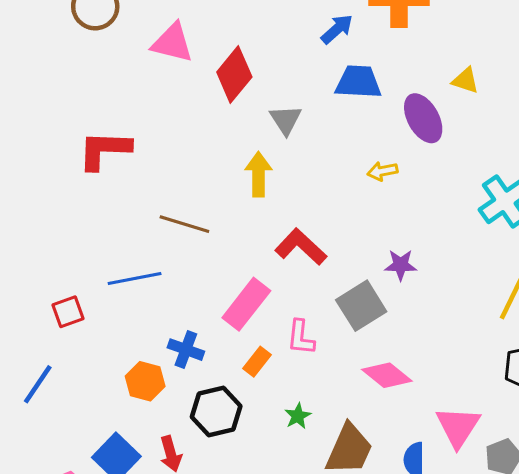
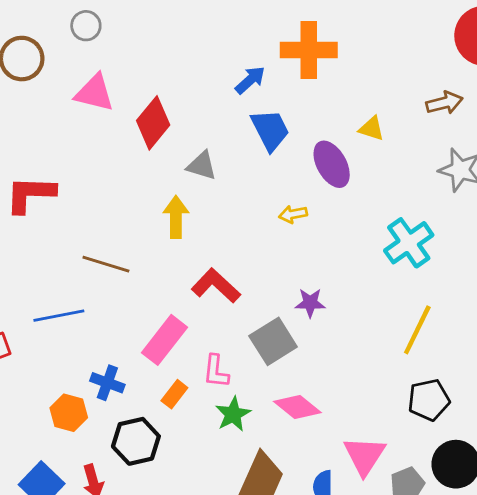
blue trapezoid: (358, 82) -> (270, 130), turned 60
gray triangle: (286, 120) -> (202, 166), turned -40
green star: (298, 416) -> (233, 414), moved, size x1.4

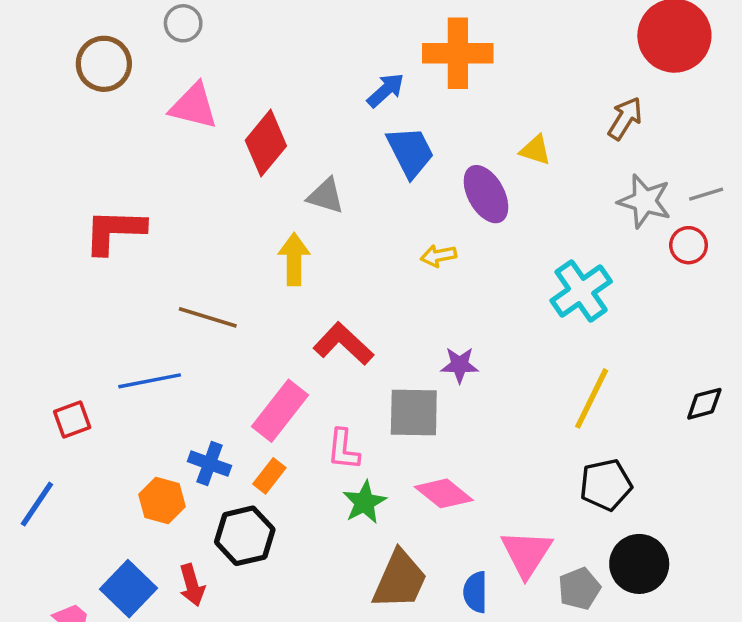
brown arrow: (444, 103) -> (625, 118), turned -44
gray square: (273, 341) -> (414, 412), turned 33
orange rectangle: (174, 394) -> (269, 476), moved

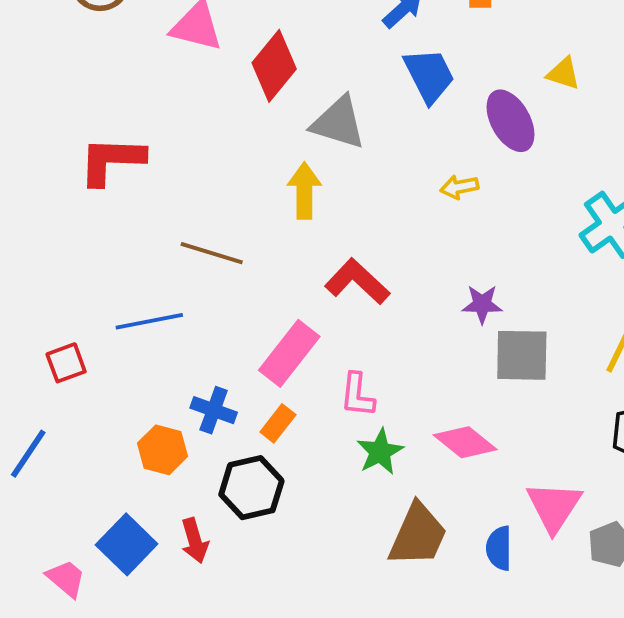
gray triangle: (326, 196) -> (338, 123), size x1.4
gray square: (414, 412) -> (522, 355), moved

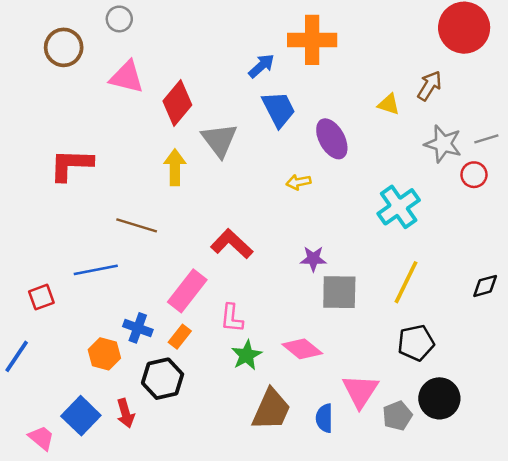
yellow triangle: (563, 74) -> (389, 104), moved
gray triangle: (338, 123) -> (219, 140), turned 36
yellow arrow: (304, 191) -> (175, 167), moved

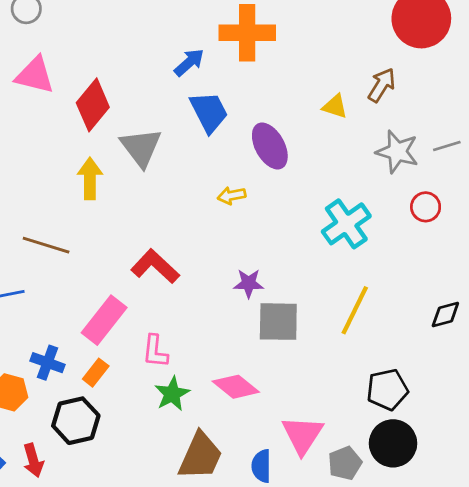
red circle: (474, 175) -> (426, 207), moved
black pentagon: (416, 343) -> (387, 390), moved

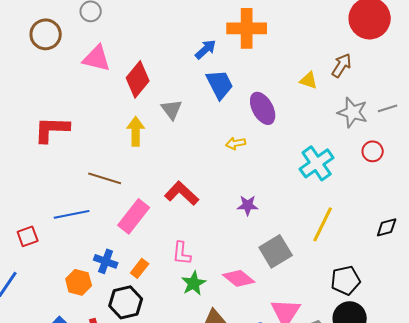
gray triangle: (141, 147) -> (172, 109), size x0.7
pink rectangle: (104, 320) -> (134, 216), moved
gray square: (278, 322) -> (276, 251), moved, turned -32

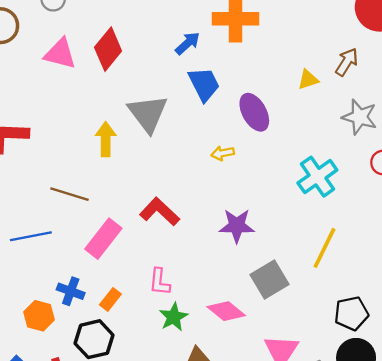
red diamond: (138, 79) -> (108, 49), moved
yellow triangle: (309, 80) -> (308, 79), turned -36
gray triangle: (172, 109) -> (148, 113), size x1.6
purple star: (248, 205) -> (237, 226), size x1.4

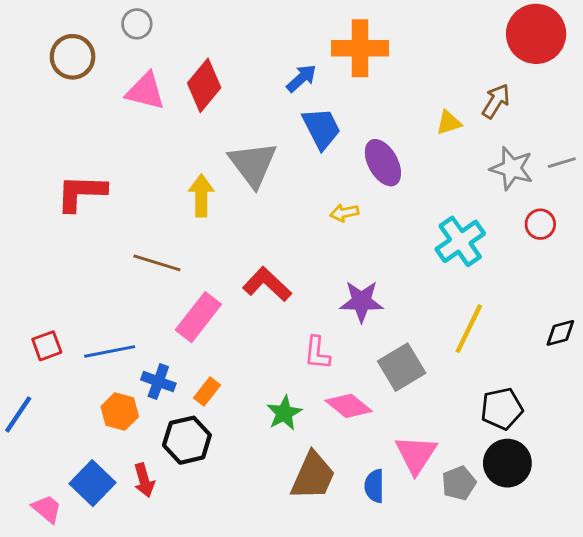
blue line: (31, 236) -> (110, 351), moved
pink L-shape: (160, 282) -> (317, 353), moved

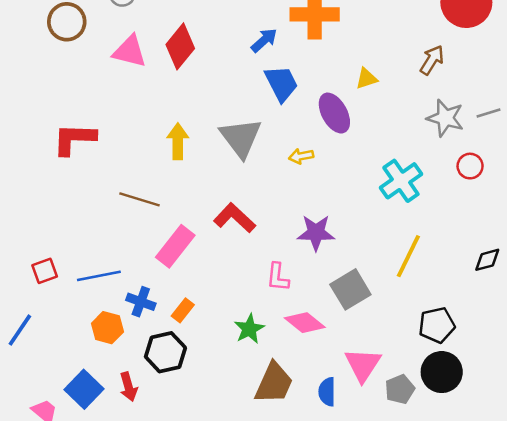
yellow triangle: (449, 123) -> (366, 78), moved
gray triangle: (253, 164) -> (241, 138), moved

